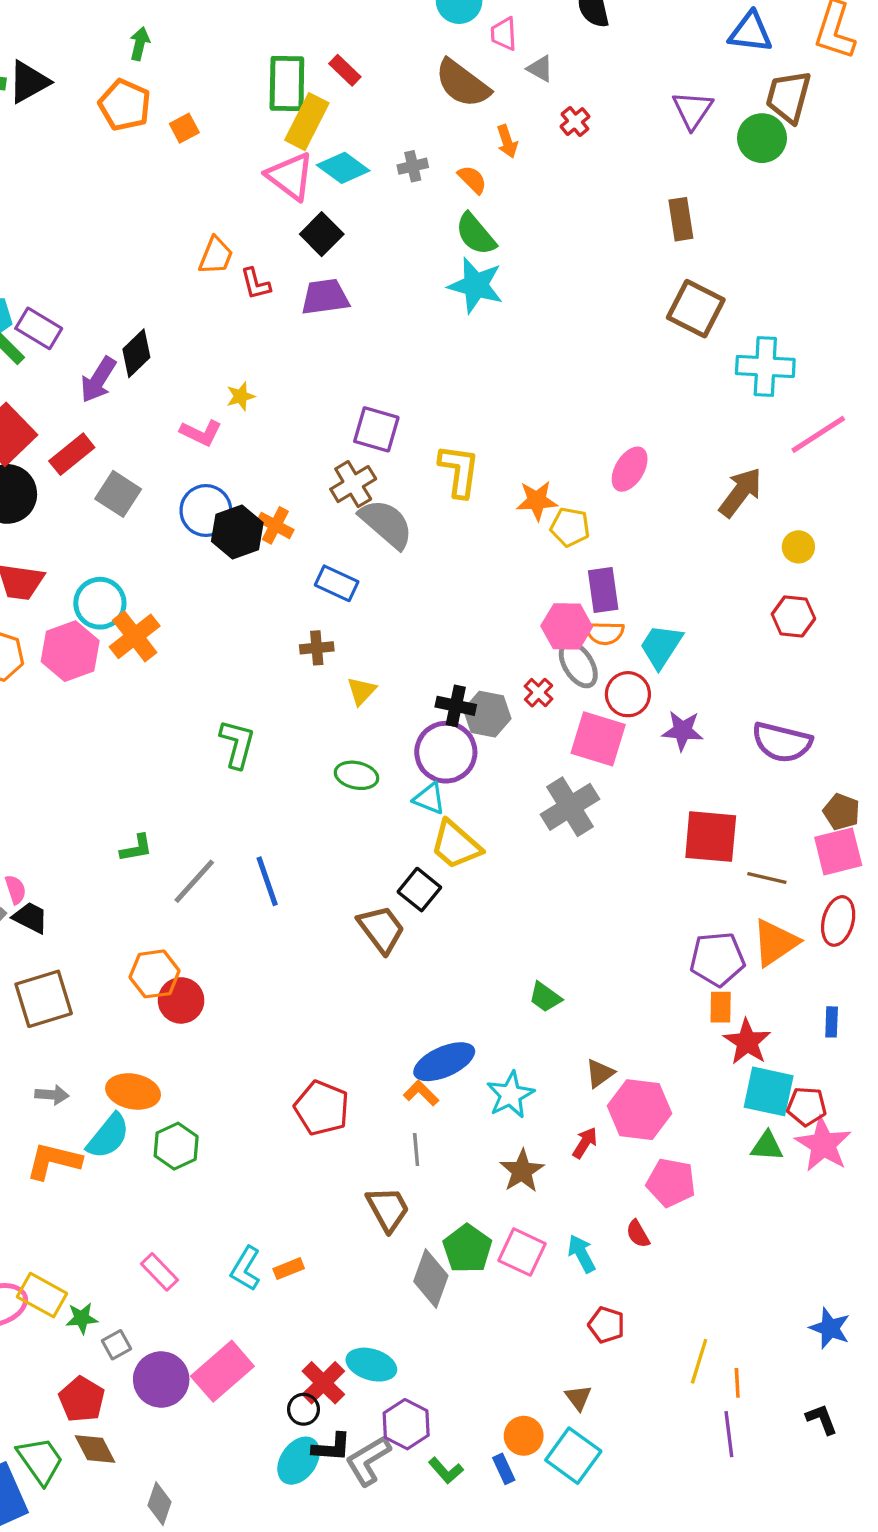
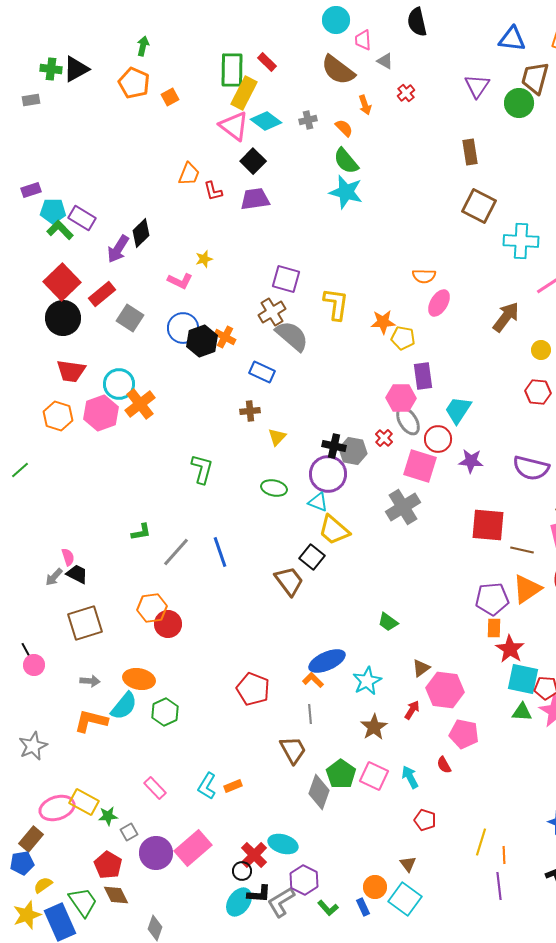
orange semicircle: (605, 633) -> (424, 276), moved

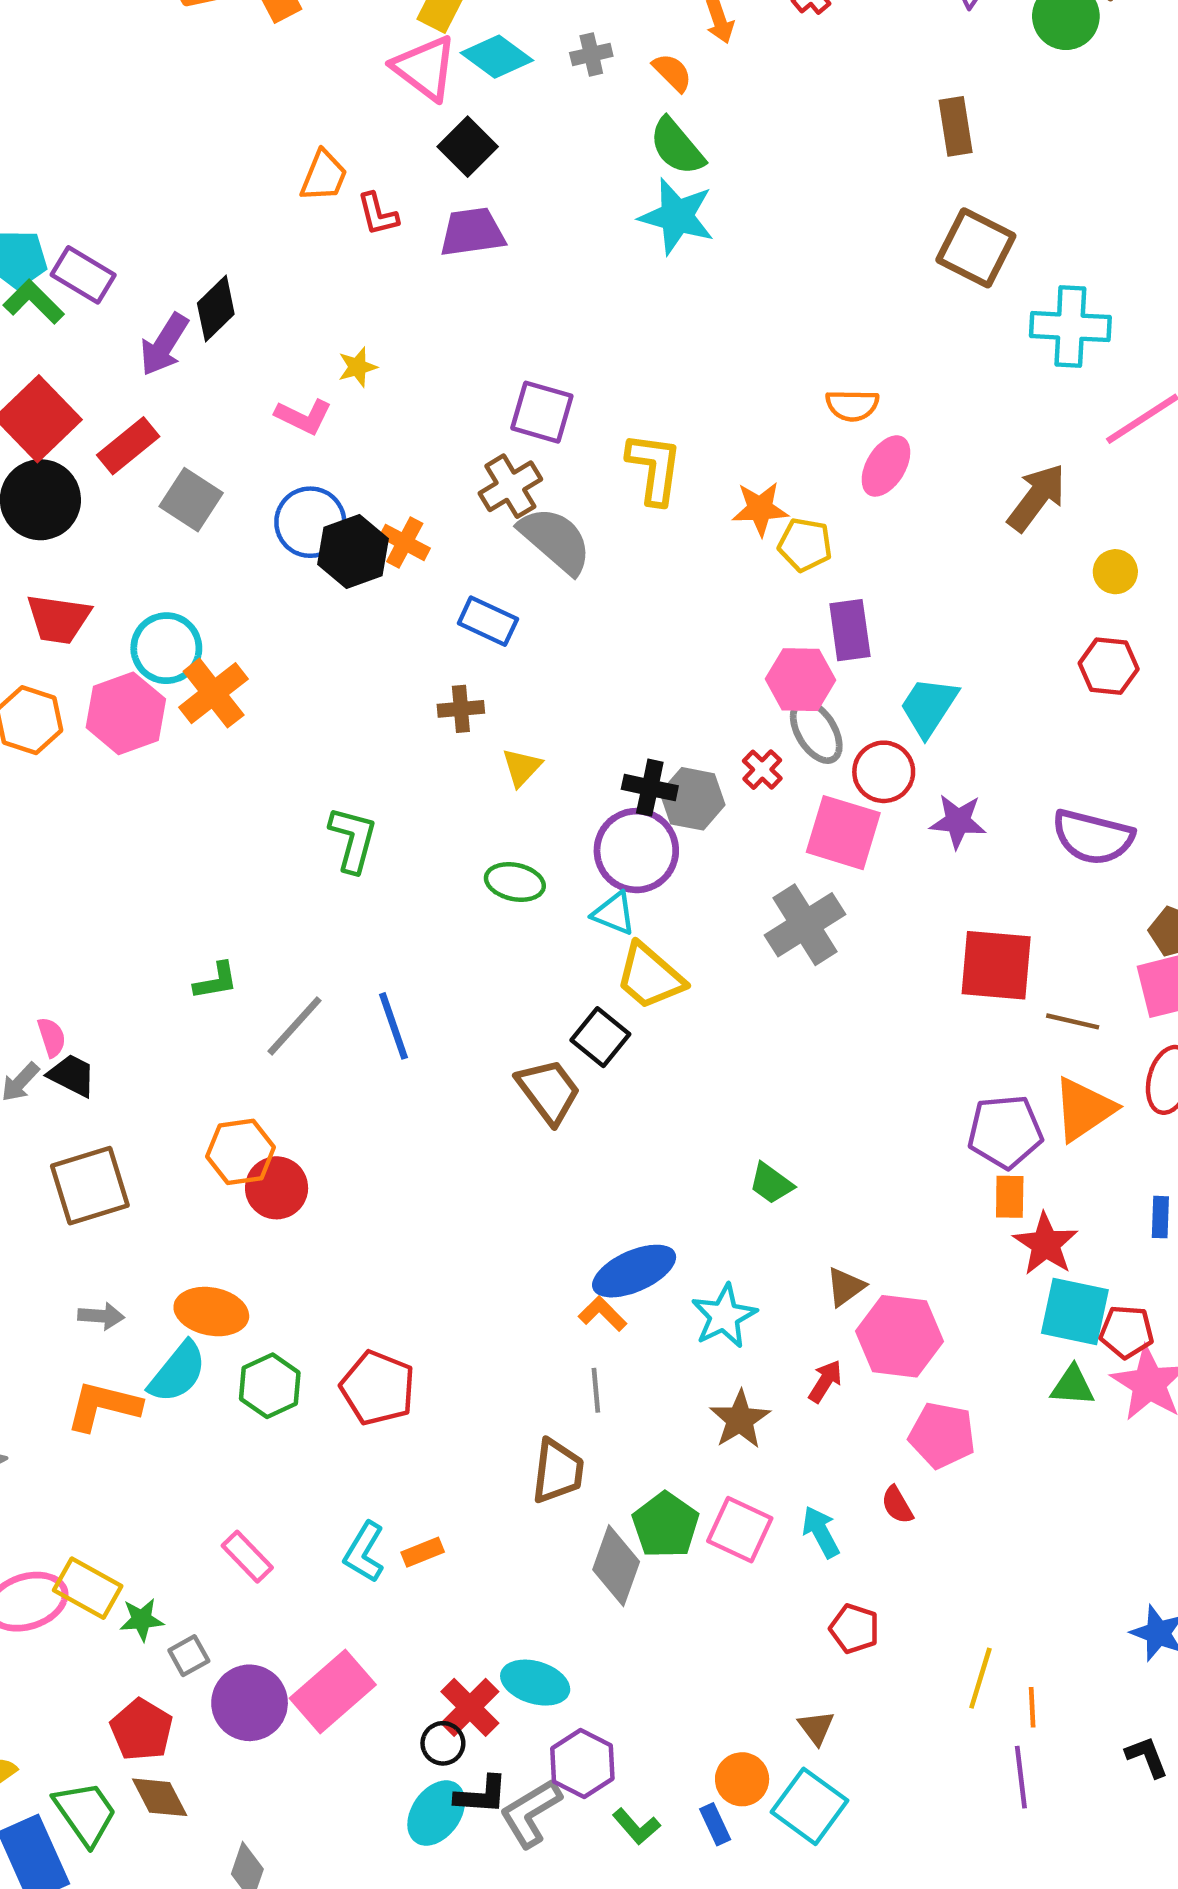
red pentagon: (253, 689) -> (378, 1388), moved
brown trapezoid: (293, 750) -> (558, 1471), turned 36

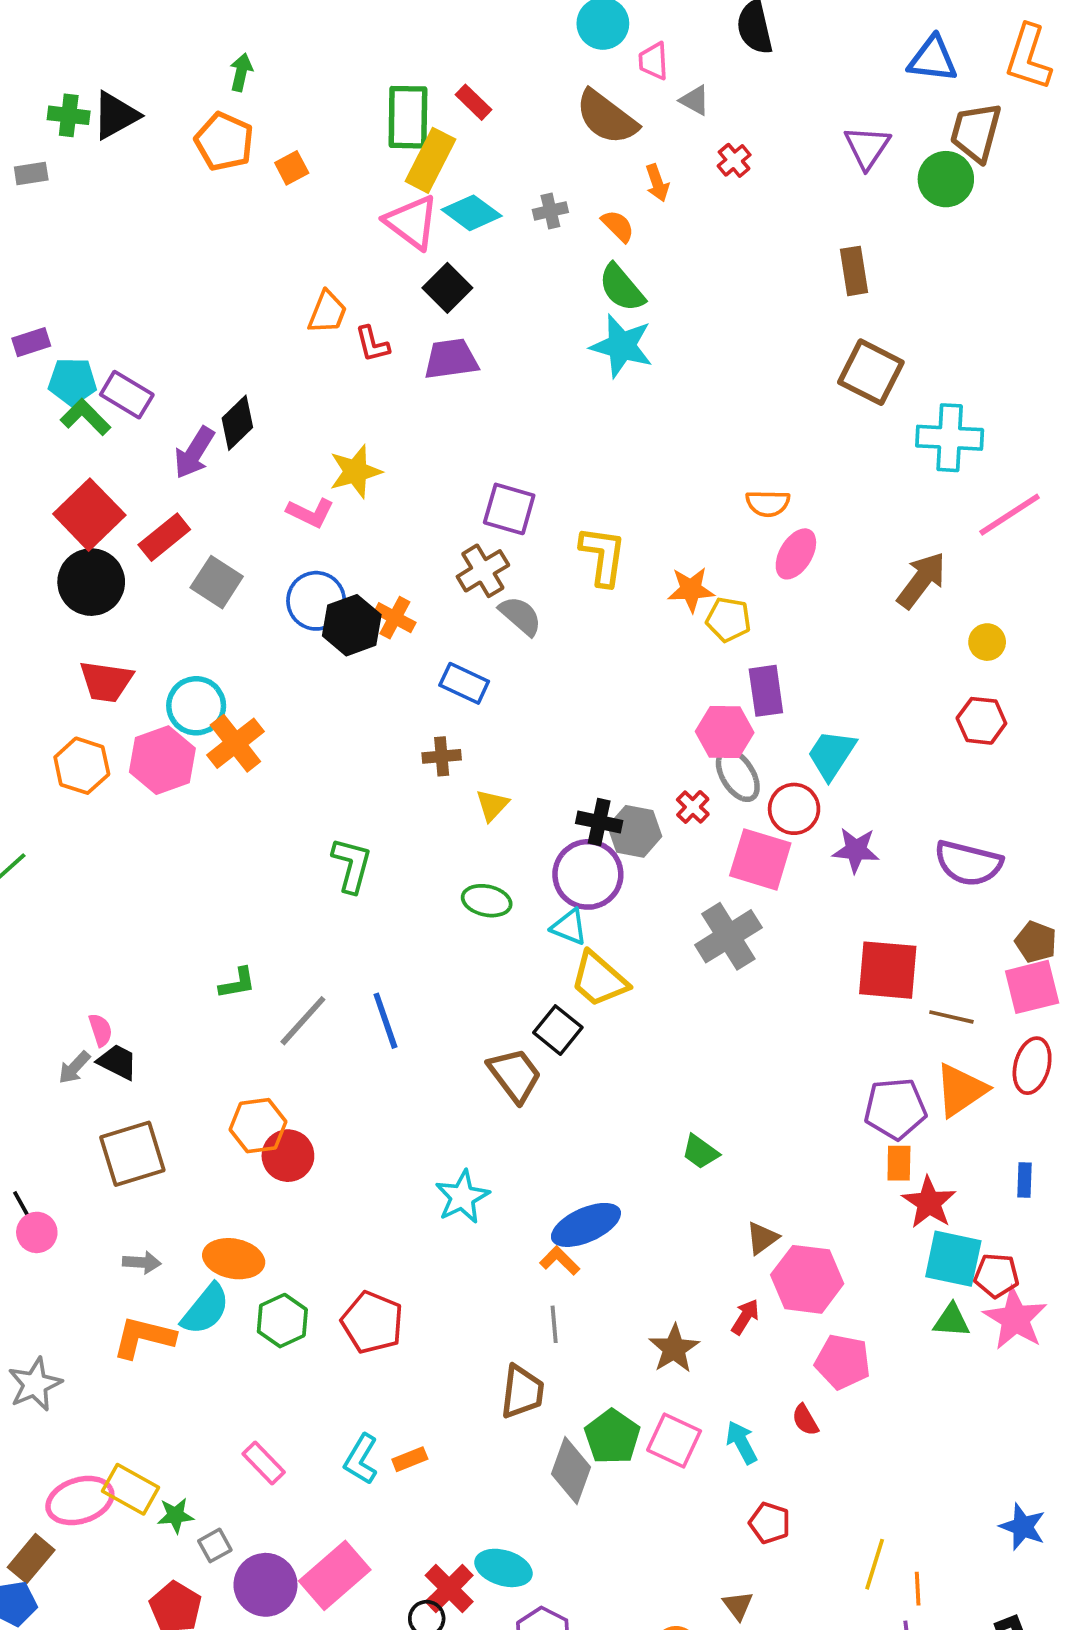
yellow star: (357, 367) -> (355, 471), size x1.6
gray semicircle: (555, 540) -> (520, 616), size x0.7
cyan star: (724, 1316) -> (462, 1197), moved

